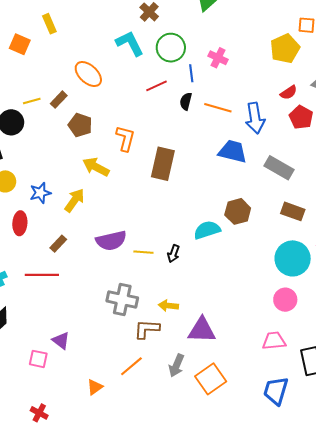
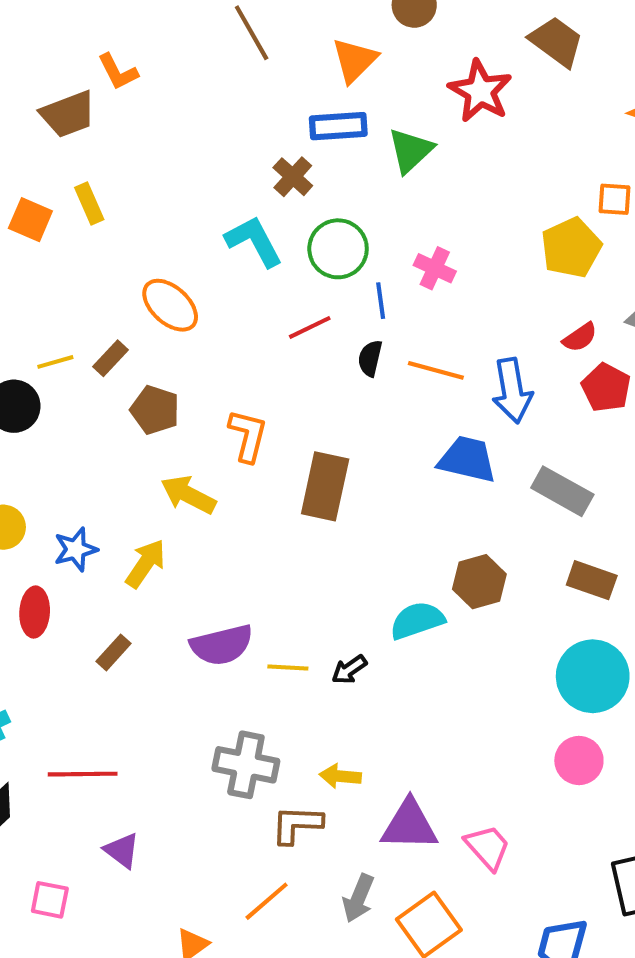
orange square: (20, 44) -> (30, 220), moved
black arrow: (173, 254) -> (349, 670), turned 36
red line: (42, 275) -> (83, 774), moved
pink trapezoid: (274, 341) -> (488, 847), moved, turned 55
pink square: (38, 359) -> (50, 900), moved

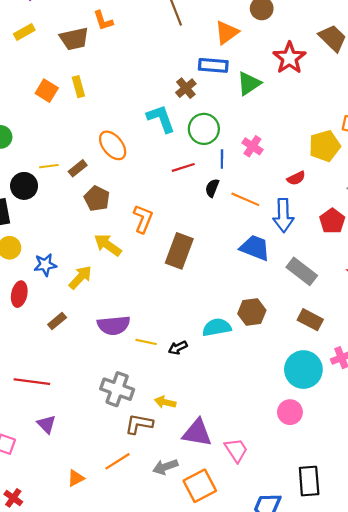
red semicircle: (580, 337) -> (296, 178), moved
gray arrow: (358, 898) -> (165, 467), turned 40

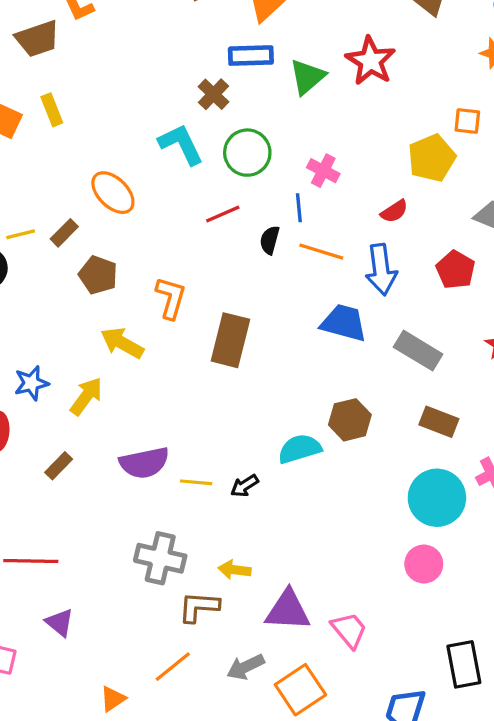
red star: (289, 58) -> (371, 61), moved
blue line: (222, 159) -> (299, 208), moved

